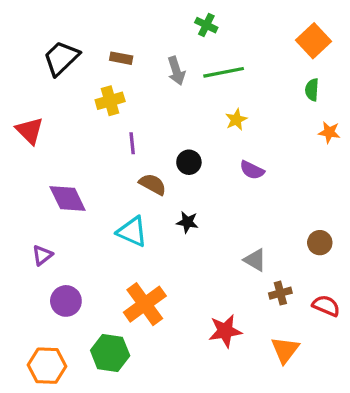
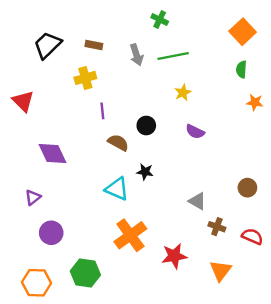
cyan triangle: (132, 232) -> (117, 189), moved
brown cross: (280, 293) -> (217, 227), turned 35
orange cross: (145, 304) -> (130, 235), moved

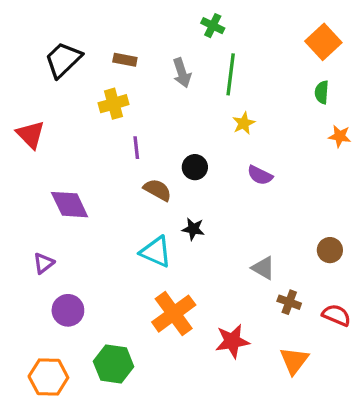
green line: (173, 56) -> (231, 74), turned -72

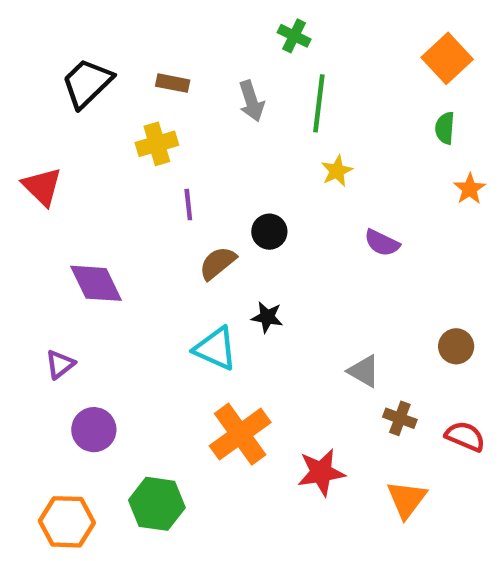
orange star: (340, 136) -> (470, 189), turned 30
purple semicircle: (260, 175) -> (382, 243), moved
brown semicircle: (157, 190) -> (218, 263), turned -68

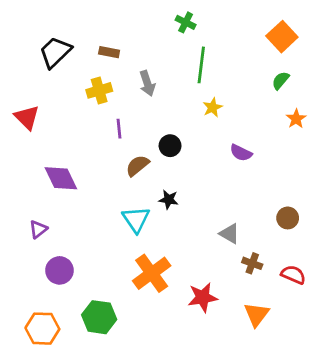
gray arrow: (251, 101) -> (147, 83), moved
green semicircle: (445, 128) -> (281, 80), turned 36
cyan triangle: (215, 349) -> (136, 219), turned 32

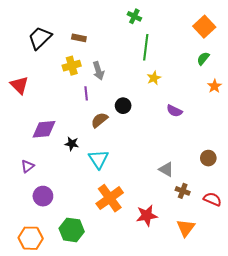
gray arrow: (147, 83) -> (98, 71), moved
purple diamond: (61, 178) -> (44, 129), turned -70
black star: (169, 200) -> (72, 144), moved

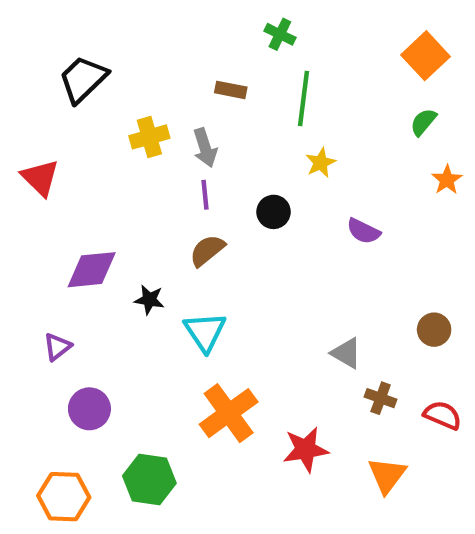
brown rectangle: (79, 38) -> (231, 90), moved
purple line: (86, 93) -> (205, 195), moved
black circle: (123, 106) -> (274, 212), moved

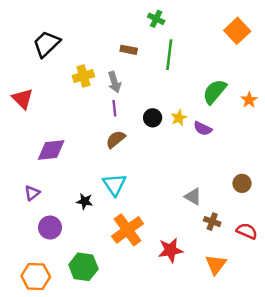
green semicircle: (423, 122) -> (215, 92), moved, size x1.6
yellow star: (321, 163) -> (179, 118), moved
black star: (149, 300) -> (85, 201), moved

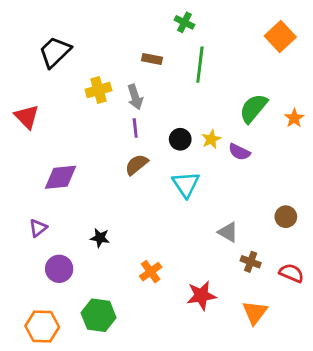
cyan triangle: (114, 185) -> (186, 184), moved
orange cross: (128, 230) -> (151, 272), size x0.6

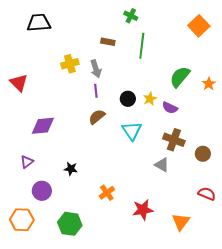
black trapezoid: (55, 52) -> (39, 23), moved, turned 40
brown cross: (251, 262) -> (174, 140), moved, size x1.5
orange hexagon: (42, 327) -> (22, 220), moved

